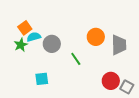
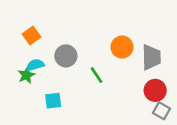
cyan semicircle: (34, 37) -> (35, 65), moved
green star: (21, 45) -> (26, 75), moved
red circle: (111, 81) -> (155, 90), moved

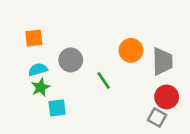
orange square: (31, 36) -> (34, 38), turned 30
green star: (26, 75) -> (41, 87), moved
gray square: (162, 111) -> (157, 117), moved

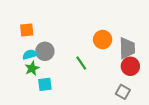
gray circle: (71, 60) -> (45, 51), moved
red circle: (167, 97) -> (130, 66), moved

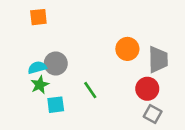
orange square: (27, 30) -> (38, 17), moved
green line: (81, 63) -> (90, 90), moved
red circle: (130, 66) -> (147, 89), moved

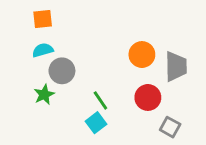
cyan semicircle: (37, 67) -> (43, 50), moved
red circle: (147, 89) -> (148, 97), moved
cyan square: (56, 105) -> (96, 123), moved, turned -30

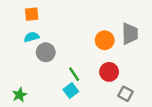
gray trapezoid: (176, 66) -> (130, 34), moved
green star: (44, 95) -> (20, 95), moved

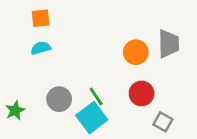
gray circle: (46, 52) -> (59, 99), moved
cyan square: (71, 90) -> (92, 118), size x1.5
green star: (20, 95) -> (15, 111), moved

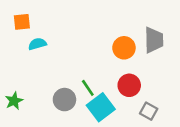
orange square: (41, 18) -> (22, 22), moved
gray circle: (59, 99) -> (64, 100), moved
cyan square: (92, 118) -> (101, 107), moved

